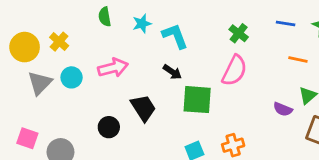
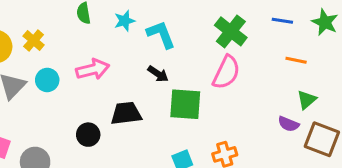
green cross: (239, 33) -> (231, 31), size x1.5
black trapezoid: (143, 108) -> (126, 113), turned -64
purple semicircle: (283, 109) -> (288, 124), moved

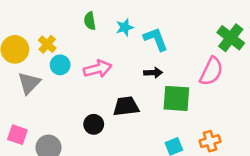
green cross: (231, 31) -> (231, 38), moved
black arrow: (158, 74) -> (153, 73), turned -36
cyan circle: (47, 80) -> (60, 65), moved

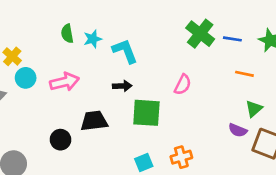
green semicircle: (90, 21) -> (67, 34), moved
green cross: (231, 38) -> (200, 34), moved
pink semicircle: (211, 71) -> (183, 85), size x0.7

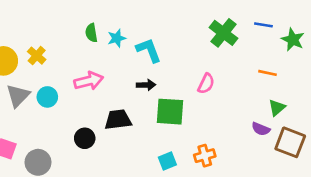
blue line: (232, 39) -> (263, 25), moved
cyan circle: (26, 78) -> (47, 97), moved

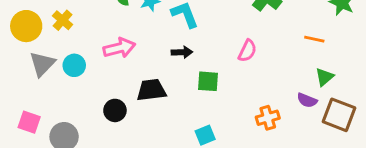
green square: (170, 112) -> (208, 81), size x0.7
orange cross: (205, 156) -> (268, 118), moved

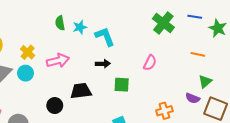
yellow cross: (63, 20) -> (28, 52), moved

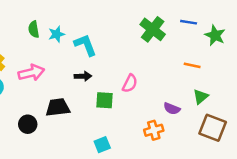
pink semicircle: (150, 63) -> (130, 83), moved
purple semicircle: (193, 98) -> (172, 109), moved

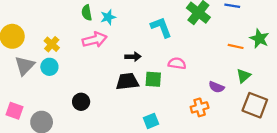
green star: (215, 35) -> (259, 39), moved
cyan L-shape: (85, 45) -> (161, 27), moved
pink arrow: (31, 73) -> (95, 40), moved
pink semicircle: (130, 83) -> (177, 63), turned -108
black trapezoid: (58, 107) -> (127, 81), moved

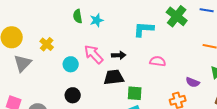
cyan L-shape: (161, 27) -> (144, 29), turned -65
pink arrow: (95, 40) -> (94, 54), moved, turned -120
cyan circle: (49, 67) -> (71, 64), moved
green square: (153, 79) -> (135, 93), moved

